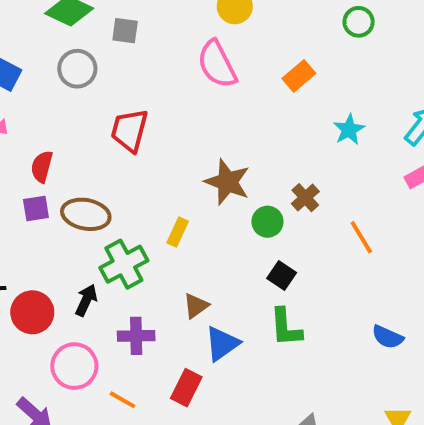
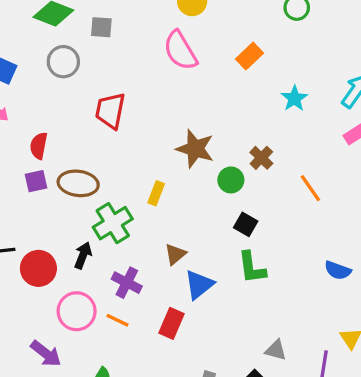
purple cross: (136, 336) -> (127, 283), turned 32
orange line: (122, 400) -> (118, 320), moved

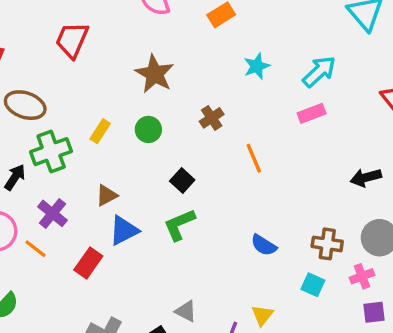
brown star: (195, 149) -> (155, 74), moved
green circle: (231, 180) -> (148, 129), moved
green L-shape: (252, 268) -> (179, 225), turned 63

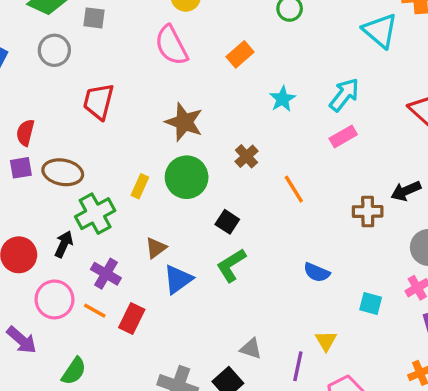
green circle: (148, 129) -> (187, 177), size x1.6
brown cross: (327, 244) -> (368, 211), moved
red rectangle: (88, 263) -> (132, 318), moved

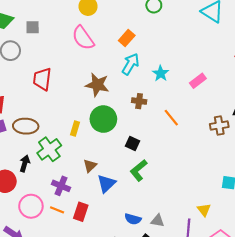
cyan arrow: (344, 95) -> (130, 64), moved
cyan star: (282, 99) -> (161, 73), moved
brown cross: (246, 156) -> (139, 101), turned -32
black arrow: (64, 244) -> (25, 163), moved
blue semicircle: (317, 272) -> (133, 219), moved

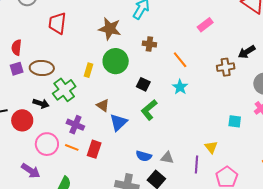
cyan star: (161, 73) -> (180, 87), moved
black arrow: (25, 163) -> (41, 103), turned 91
brown triangle: (90, 166) -> (103, 105), turned -40

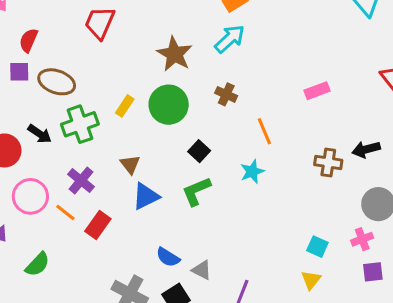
yellow triangle: (211, 147) -> (311, 280), moved

